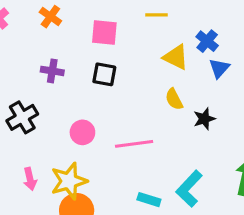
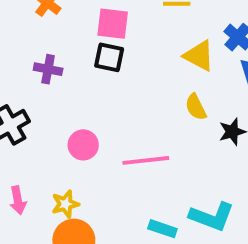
black square: (104, 74) -> (109, 57), moved
yellow star: (69, 181) -> (65, 204), size x0.6
cyan L-shape: (189, 189) -> (212, 217), turned -114

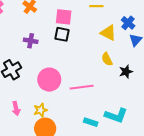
pink circle: (83, 145) -> (49, 80), size x1.5

